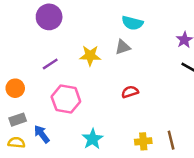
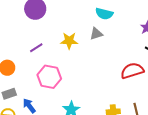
red semicircle: (130, 92) -> (132, 71), moved, size x1.6

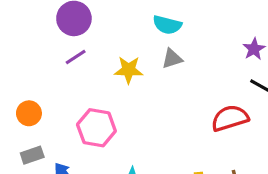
cyan semicircle: (104, 14) -> (167, 25), moved
purple line: (36, 48) -> (76, 57), moved

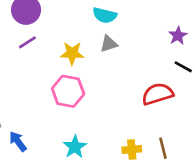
pink hexagon: (96, 128) -> (68, 91), moved

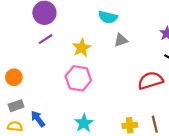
gray triangle: (109, 44) -> (121, 40), moved
yellow star: (72, 53) -> (82, 48), turned -30

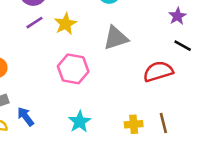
gray triangle: (121, 40) -> (116, 38), moved, size x1.5
yellow star: (82, 48) -> (65, 24), moved

